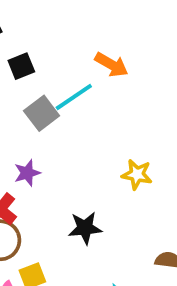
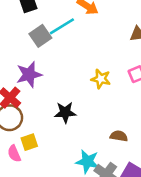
purple star: (27, 173) -> (29, 75), size x1.5

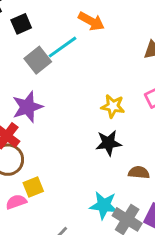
black star: (65, 112) -> (108, 143), moved
pink semicircle: (14, 154) -> (16, 202), turned 98

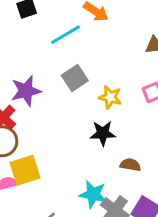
gray square: (38, 60) -> (75, 78), moved
yellow square: (33, 187) -> (25, 170), size x1.5

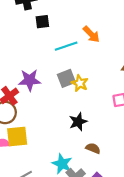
yellow star: (110, 97) -> (80, 83), moved
black star: (103, 133) -> (78, 122), turned -30

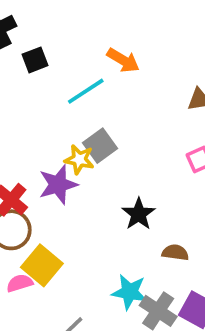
purple star: (30, 80) -> (58, 185), moved
yellow star: (80, 83) -> (79, 159), moved
yellow square: (17, 137) -> (42, 265), turned -30

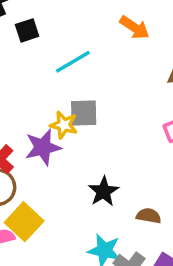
orange arrow: (123, 60) -> (135, 28), moved
gray square: (100, 146) -> (84, 113), turned 32
black star: (139, 214) -> (103, 191), moved

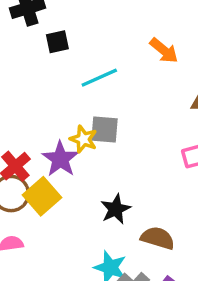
purple star: (43, 147) -> (60, 159), turned -30
brown semicircle: (149, 216) -> (158, 238), size x1.4
yellow square: (24, 222) -> (42, 196), moved

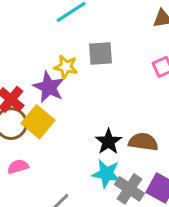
gray square: (104, 129) -> (100, 53), moved
black star: (116, 209) -> (108, 142), moved

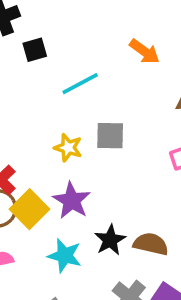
purple star: (49, 87) -> (72, 201), moved
cyan star: (106, 174) -> (65, 256), moved

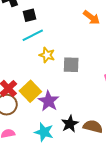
cyan line: (80, 84) -> (33, 35), moved
yellow star: (68, 148) -> (47, 55), moved
yellow square: (29, 209) -> (30, 91), moved

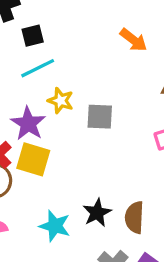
yellow square: (30, 91) -> (33, 159), turned -30
purple star: (49, 101) -> (28, 124), moved
brown semicircle: (93, 126) -> (134, 217), turned -102

